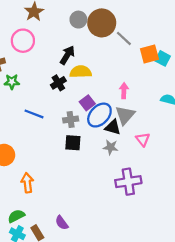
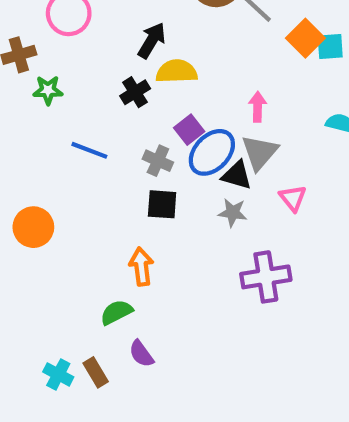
orange square: (149, 54) -> (305, 38), turned -30
cyan square: (163, 58) -> (330, 47), turned -32
gray cross: (71, 119) -> (158, 161), turned 32
orange arrow: (27, 183) -> (141, 267), moved
green semicircle: (16, 216) -> (116, 312), moved

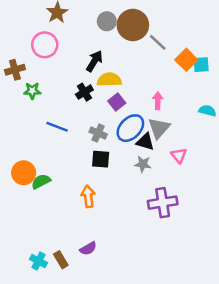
purple square: (189, 130) -> (117, 102), moved
green semicircle: (116, 312) -> (41, 181), moved
purple semicircle: (141, 354) -> (88, 249), turned -84

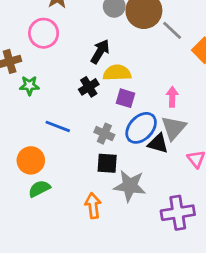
purple square: (117, 102) -> (126, 98), turned -35
gray star: (143, 164) -> (130, 186), moved, size x1.6
orange circle: (24, 173) -> (31, 160), moved

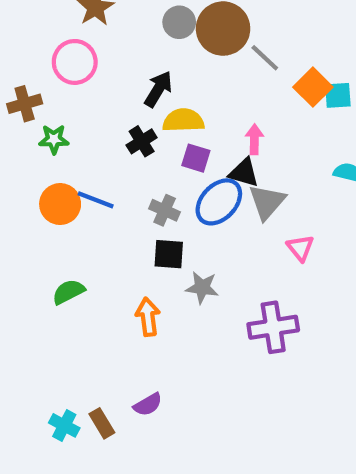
pink arrow: (172, 97) -> (254, 139), moved
black triangle: (158, 143) -> (244, 173), moved
orange circle: (31, 160) -> (60, 204), moved
gray star: (130, 186) -> (202, 288), size x0.7

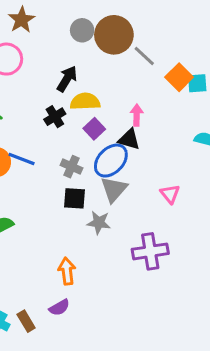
purple square: (196, 158) -> (94, 129), turned 30
gray triangle: (267, 202) -> (114, 189), moved
orange arrow: (148, 317) -> (67, 271), moved

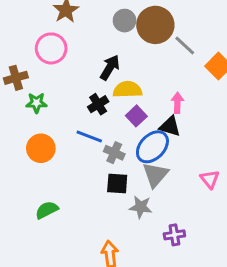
blue line: (22, 159) -> (89, 137), moved
purple cross: (150, 251) -> (174, 235), moved, size x0.6

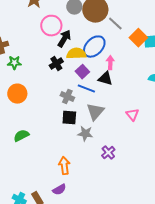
pink circle: (51, 48) -> (51, 26), moved
blue line: (89, 137) -> (86, 89), moved
blue ellipse: (152, 147) -> (94, 47), moved
purple cross: (174, 235) -> (108, 153), turned -32

